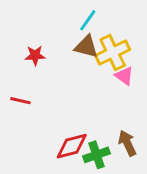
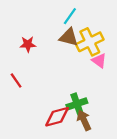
red line: (20, 101) -> (16, 80), turned 42
brown arrow: (127, 143) -> (84, 120), moved
green cross: (97, 155) -> (77, 104), moved

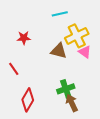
cyan line: (70, 16) -> (60, 14), turned 42
brown triangle: (69, 37) -> (59, 51), moved
red diamond: (57, 117) -> (28, 100), moved, turned -45

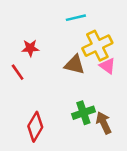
red line: (14, 69) -> (18, 72), moved
brown arrow: (72, 103) -> (104, 123), moved

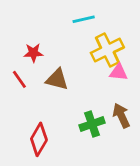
brown triangle: (75, 65) -> (57, 79), moved
pink triangle: (108, 66) -> (119, 72), turned -30
brown arrow: (104, 123) -> (121, 116), moved

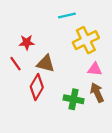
pink triangle: (119, 72) -> (95, 69), moved
green cross: (92, 124) -> (74, 99), turned 30
red diamond: (39, 139) -> (37, 87), moved

